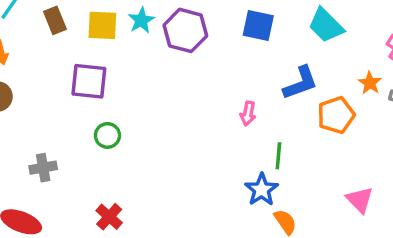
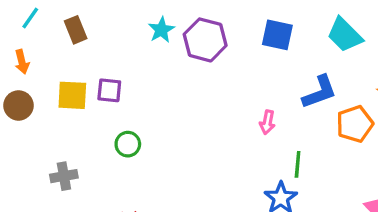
yellow square: (102, 25) -> (72, 95), moved
purple square: (89, 81) -> (109, 90), size x0.7

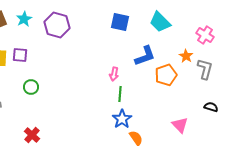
cyan star: (161, 30) -> (24, 19), moved
purple hexagon: (205, 40) -> (57, 25), moved
green line: (298, 164) -> (120, 94), moved

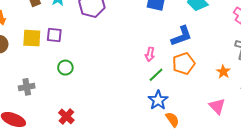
orange star: (186, 56) -> (223, 72), moved
orange pentagon: (166, 75) -> (184, 63), moved
green line: (120, 94) -> (156, 75), turned 42

